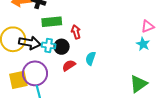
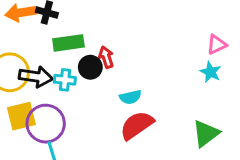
black circle: (62, 47) -> (90, 67), moved
cyan semicircle: (91, 58) -> (130, 97), turned -120
red semicircle: (69, 65) -> (137, 125), moved, size x1.6
yellow square: (18, 80) -> (21, 116), moved

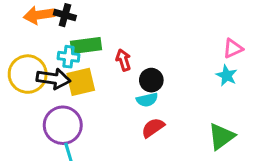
black circle: (90, 67) -> (151, 80), moved
cyan cross: (65, 80) -> (69, 57), moved
yellow square: (21, 116) -> (81, 82), moved
red semicircle: (137, 125) -> (153, 128), size x0.7

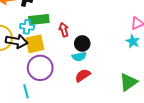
purple circle: (63, 125) -> (40, 68), moved

